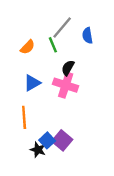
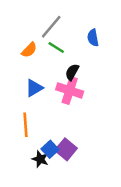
gray line: (62, 27) -> (51, 27), moved
green line: (53, 45) -> (56, 48), turned -35

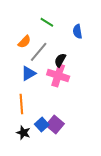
gray line: (51, 27) -> (39, 52), moved
green line: (56, 48) -> (47, 22), moved
black star: (40, 159) -> (23, 133), moved

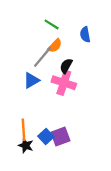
orange semicircle: (24, 42) -> (55, 46), moved
orange line: (21, 104) -> (23, 130), moved
purple square: (55, 124) -> (60, 137), turned 30

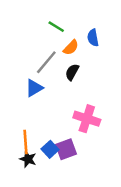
orange semicircle: (55, 46) -> (71, 48), moved
pink cross: (64, 83) -> (87, 119), moved

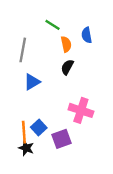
orange semicircle: (71, 48) -> (66, 44), turned -56
gray line: (46, 62) -> (23, 50), moved, turned -30
blue square: (50, 149) -> (39, 127), moved

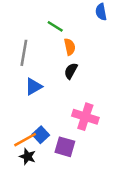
blue semicircle: (87, 35) -> (101, 12), moved
orange line: (24, 132) -> (25, 140), turned 65
purple square: (62, 139) -> (65, 147), turned 36

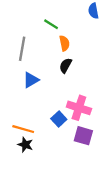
blue square: (41, 135) -> (59, 119), moved
orange line: (25, 140) -> (23, 129), turned 45
purple square: (65, 147) -> (83, 136), moved

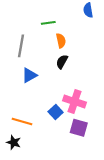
green line: (51, 24) -> (48, 23), turned -40
black star: (25, 145) -> (14, 142), moved

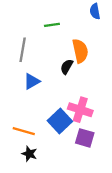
orange semicircle: (61, 41) -> (80, 51), moved, size x1.5
blue square: (56, 112) -> (60, 121), size x1.5
black star: (14, 142) -> (29, 154), moved

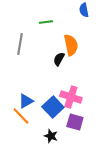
blue triangle: (32, 81) -> (26, 101), moved
orange line: (24, 131) -> (21, 116), turned 30
black star: (29, 154) -> (51, 136), moved

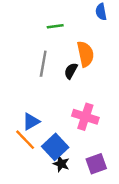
gray line: (20, 44) -> (43, 64), moved
blue square: (53, 107) -> (55, 147), moved
purple square: (75, 122) -> (96, 164), moved, turned -36

